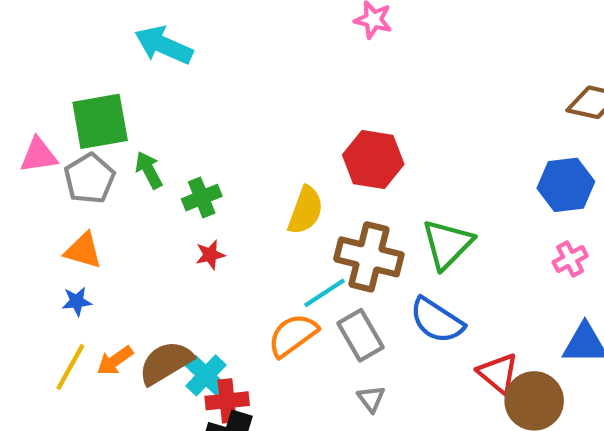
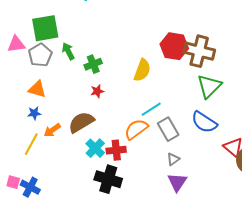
brown cross: (369, 257) -> (199, 51), moved
orange arrow: (115, 361) -> (52, 130), moved
brown semicircle: (166, 363) -> (81, 122), moved
gray triangle: (371, 399) -> (173, 159), turned 32
red cross: (227, 401) -> (116, 150), moved

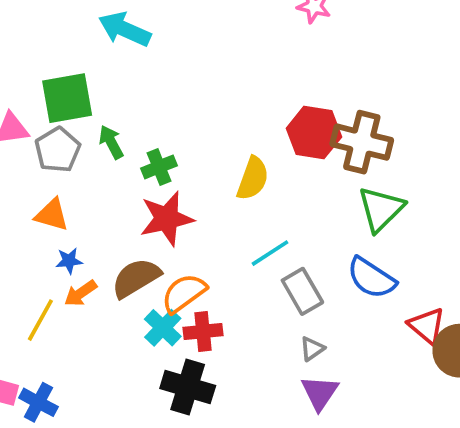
red star: (97, 91) -> (167, 219), size x2.0
blue star: (34, 113) -> (69, 261), moved
orange semicircle: (136, 129) -> (184, 293), moved

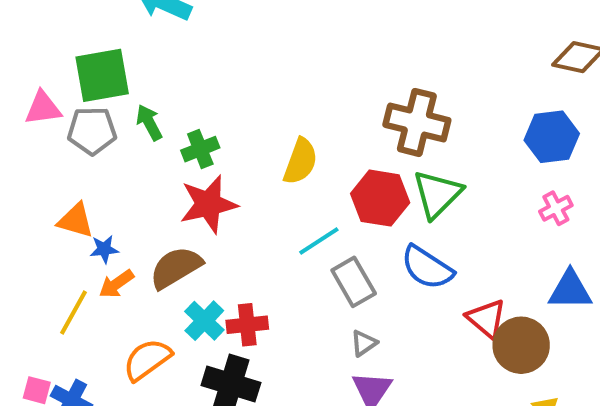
red hexagon: (314, 133) -> (380, 198), moved
gray pentagon: (58, 150) -> (92, 131), turned 30
orange triangle: (52, 215) -> (76, 221), moved
orange semicircle: (184, 293) -> (147, 360), moved

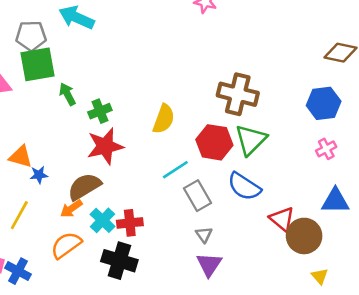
gray pentagon: (92, 131) -> (31, 36), moved
orange arrow: (116, 284) -> (71, 209), moved
gray triangle: (364, 343) -> (204, 235), turned -30

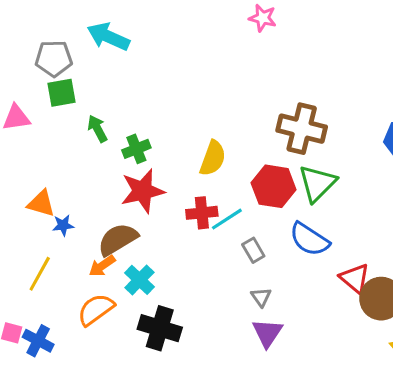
green square: (38, 64) -> (62, 93), size x0.7
gray rectangle: (197, 196) -> (253, 250), size x0.7
red cross: (130, 223) -> (202, 213), moved

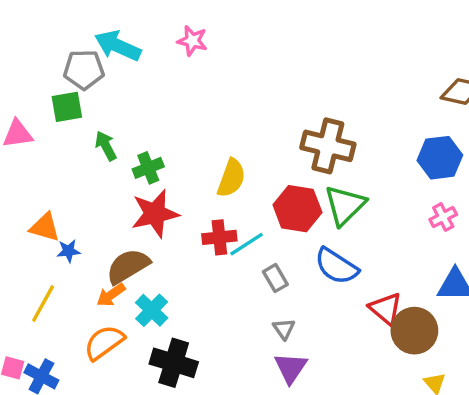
pink star: (263, 18) -> (192, 41), moved
gray pentagon: (54, 58) -> (84, 70), moved

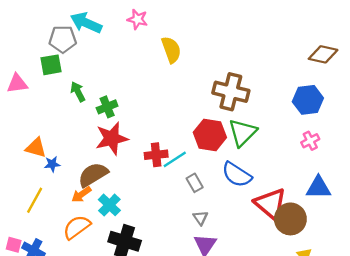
yellow semicircle: (231, 178) -> (171, 50), moved, turned -40
red triangle: (386, 309) -> (271, 204), size x1.4

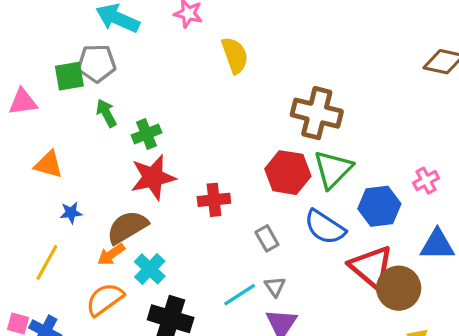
gray pentagon: (63, 39) -> (97, 63), moved
blue hexagon: (308, 100) -> (379, 206), moved
orange triangle: (36, 148) -> (48, 164), moved
cyan line: (175, 159) -> (240, 295), moved

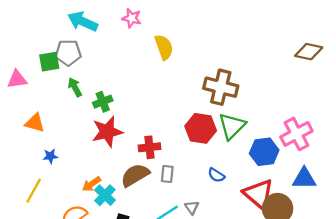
pink cross: (426, 181) -> (296, 134), size x1.8
brown semicircle: (127, 227) -> (135, 175), moved
blue semicircle: (325, 227) -> (216, 175), moved, size x0.6
gray rectangle: (267, 238) -> (167, 174), moved, turned 36
orange arrow: (111, 254) -> (92, 184), moved

